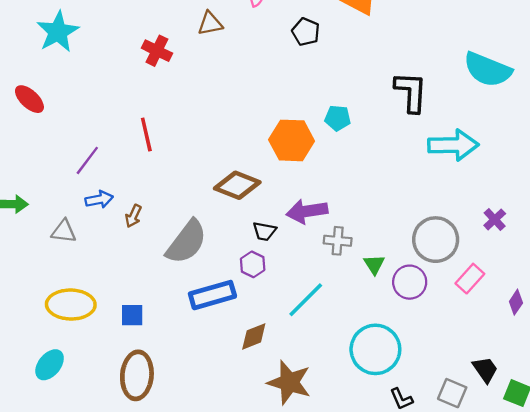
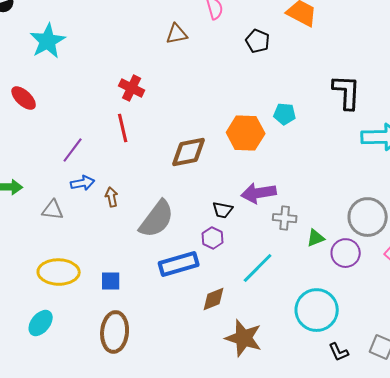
red cross: (157, 51) -> (132, 88), moved
brown diamond: (237, 185) -> (189, 152), moved, turned -33
brown arrow: (133, 216) -> (112, 197), turned 144
green triangle: (374, 264) -> (316, 238), turned 42

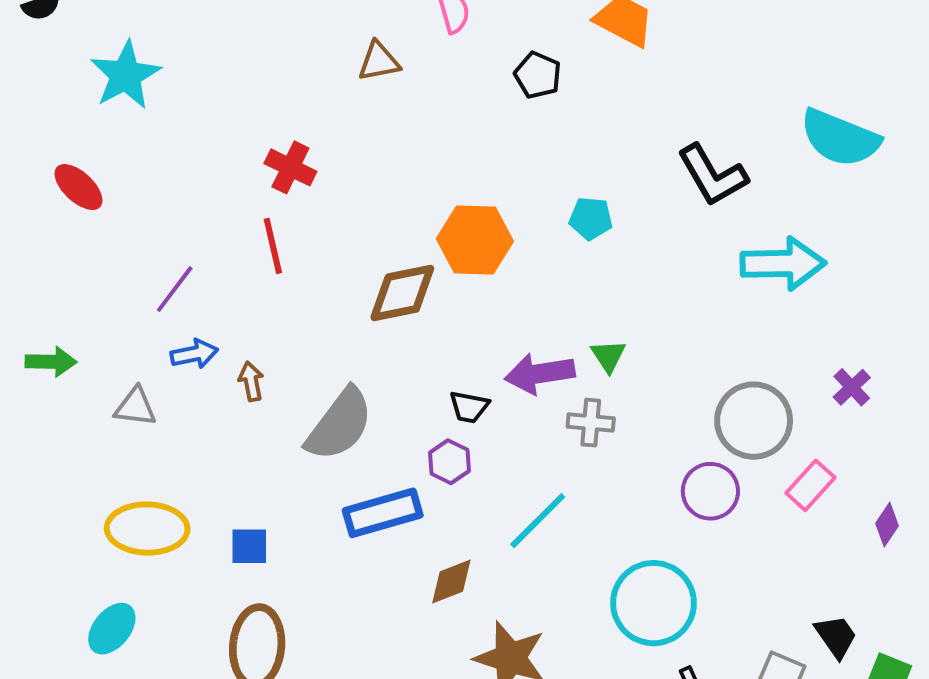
black L-shape: (347, 92) -> (712, 175), turned 147
orange hexagon: (246, 133) -> (475, 240), moved
green triangle: (316, 238) -> (608, 356), moved, turned -42

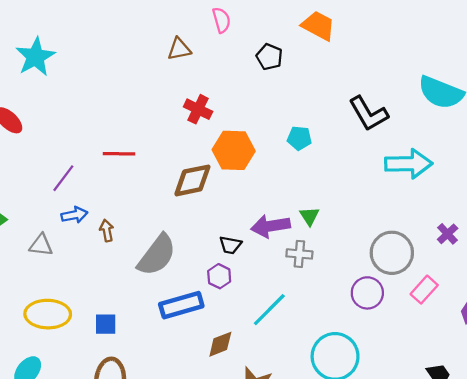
red cross: (290, 167) -> (198, 109), moved
red line: (273, 246) -> (119, 154), turned -76

